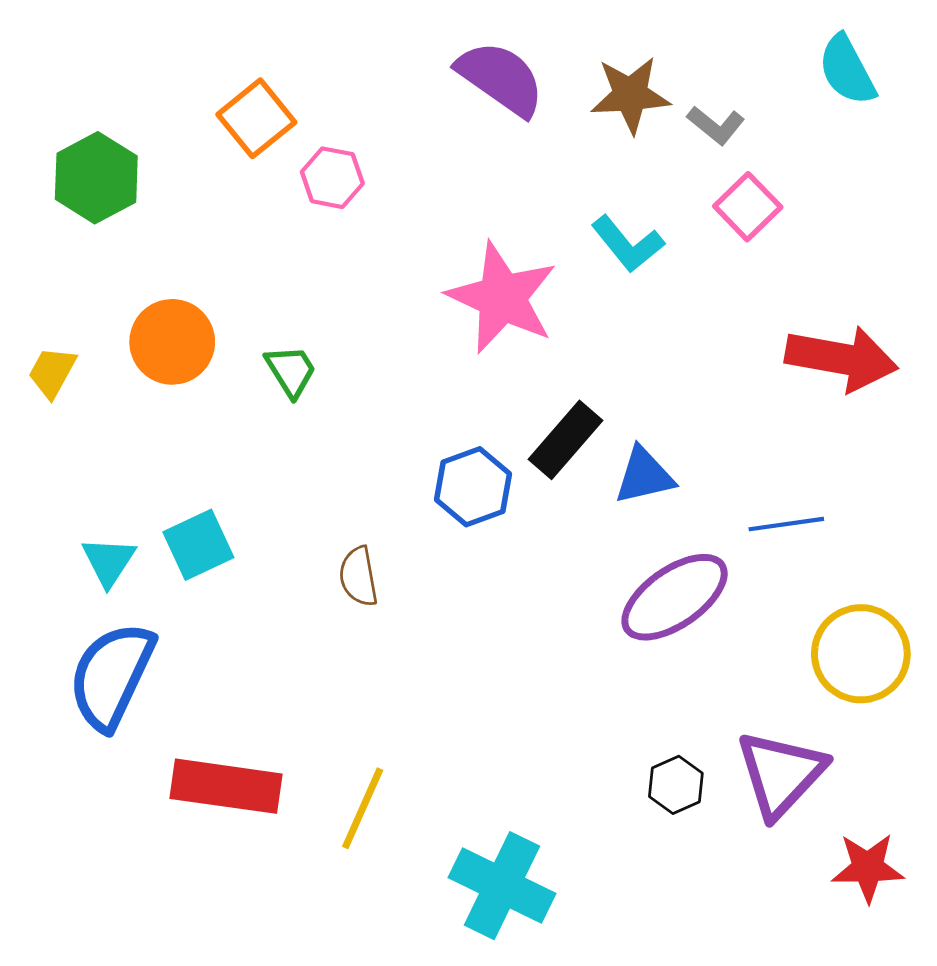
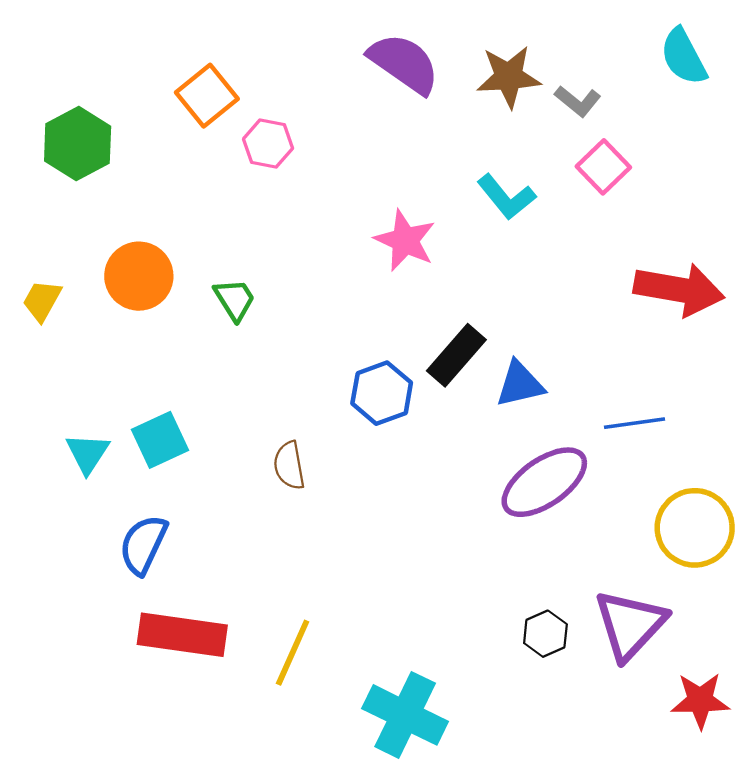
pink star: (502, 298) -> (405, 240), size x0.7
blue semicircle: (111, 676) -> (143, 545), moved, size x0.7

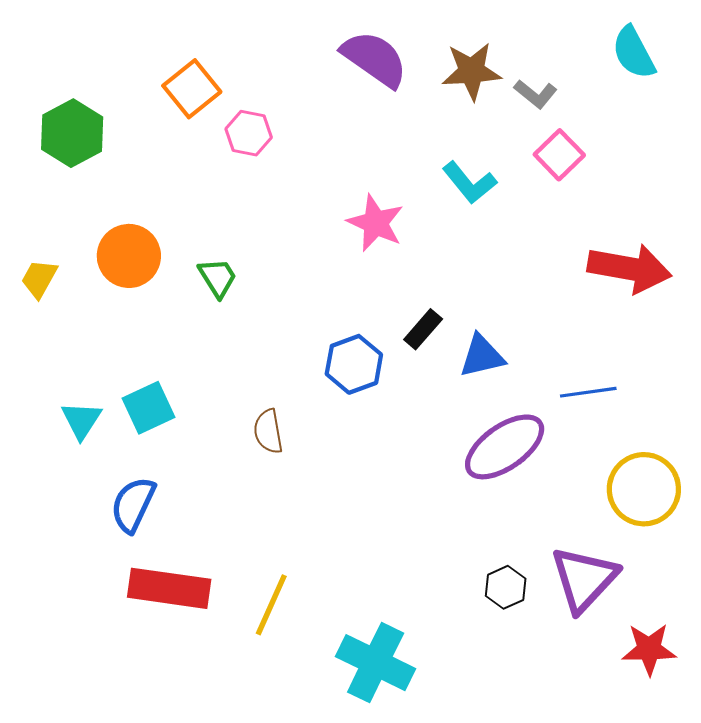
black rectangle: (456, 355) -> (423, 329), size x0.7

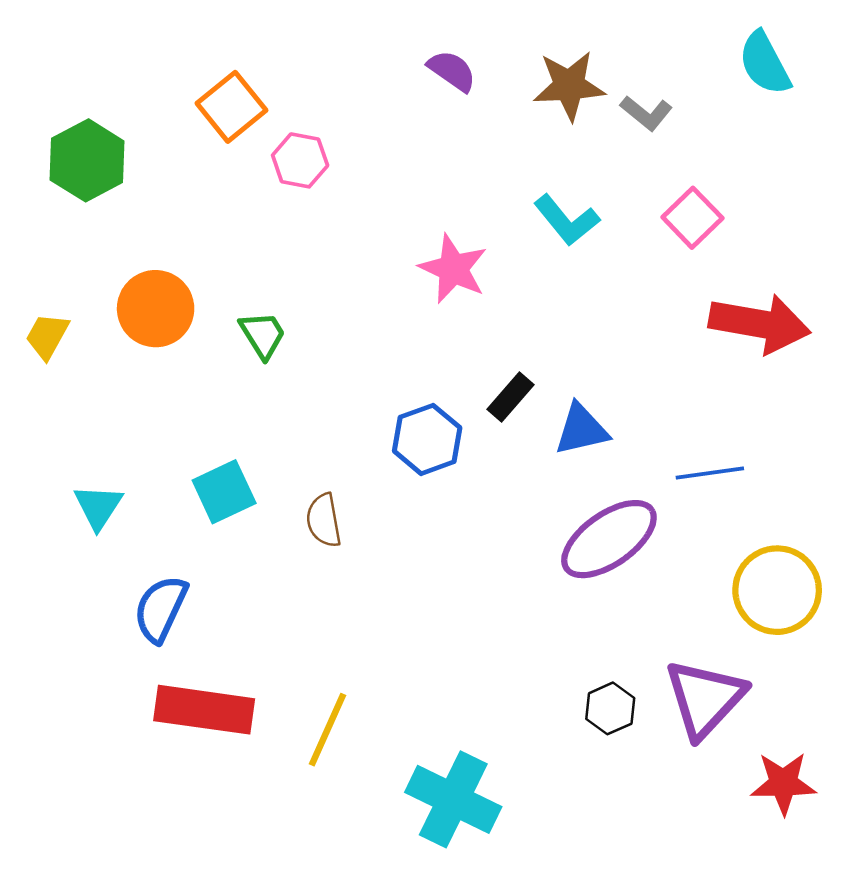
purple semicircle: (375, 59) -> (452, 71), size x0.6
pink square: (559, 155) -> (692, 218), moved
cyan square: (149, 408) -> (224, 492), moved

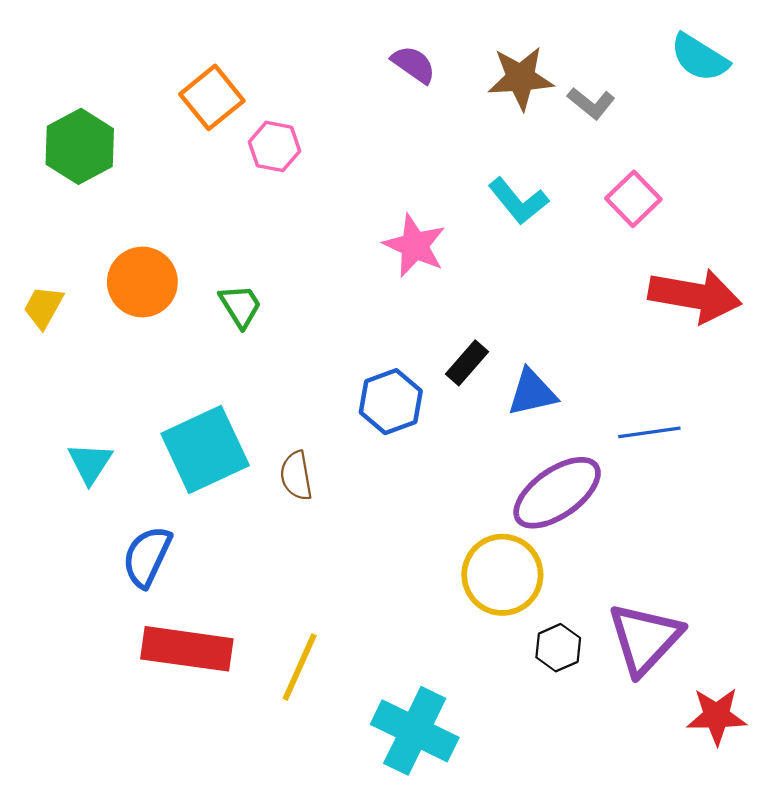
cyan semicircle: (765, 63) -> (699, 58), turned -30
cyan square: (224, 492) -> (205, 449), size x1.5
yellow circle: (777, 590) -> (502, 575), moved

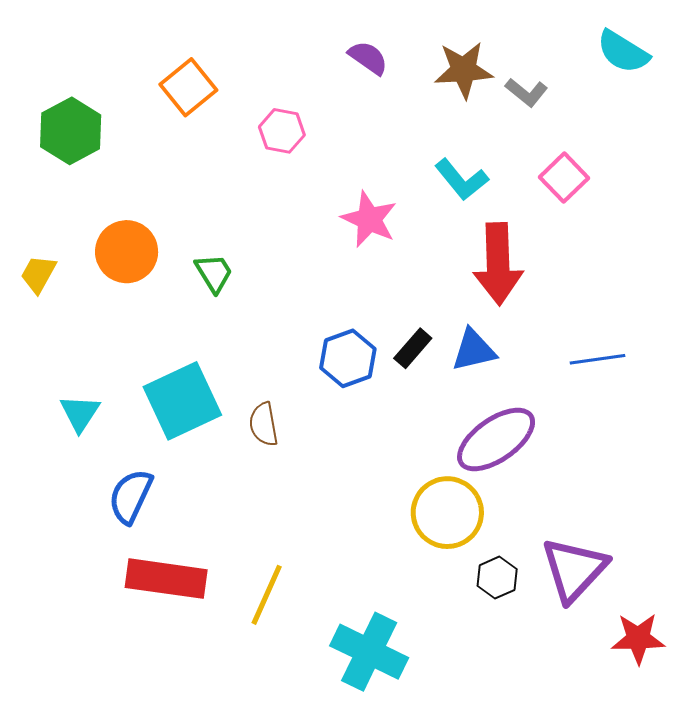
pink hexagon: (275, 146) -> (282, 131), moved
red arrow: (695, 296) -> (498, 264), moved, turned 78
black rectangle: (467, 363) -> (413, 348), moved
blue line: (649, 432) -> (598, 359), moved

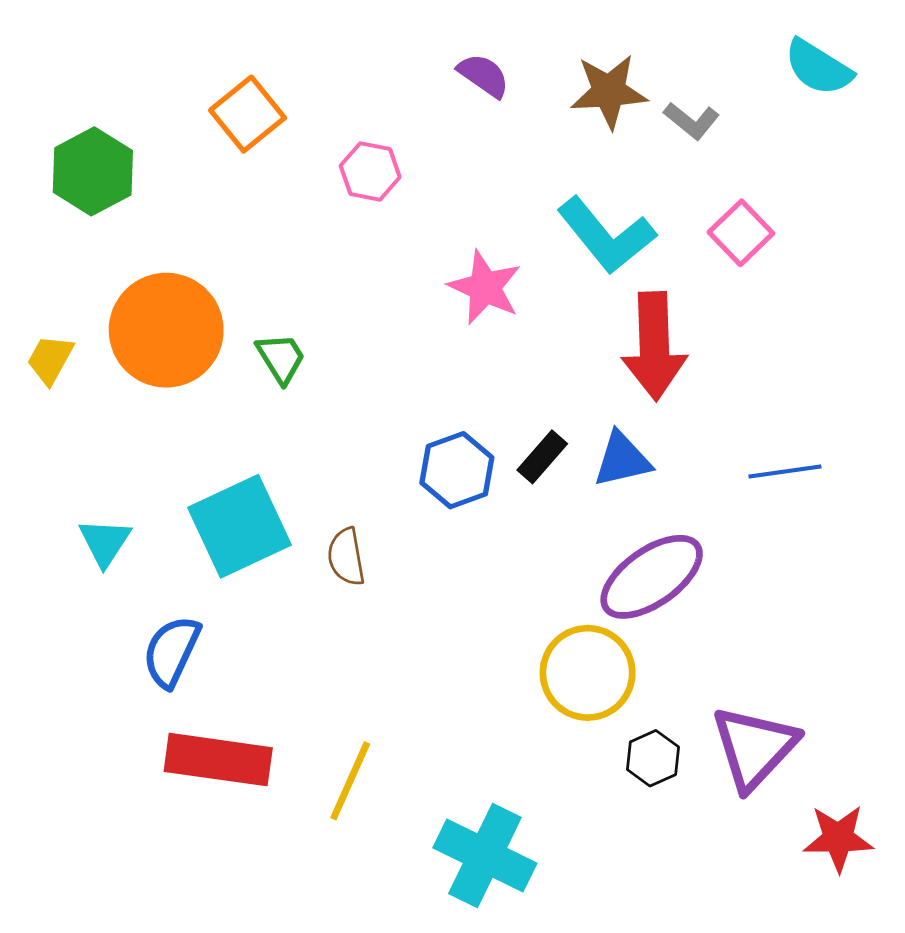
cyan L-shape: (462, 180) -> (606, 235), size x1.4
orange circle: (127, 252) -> (166, 330), size x1.4

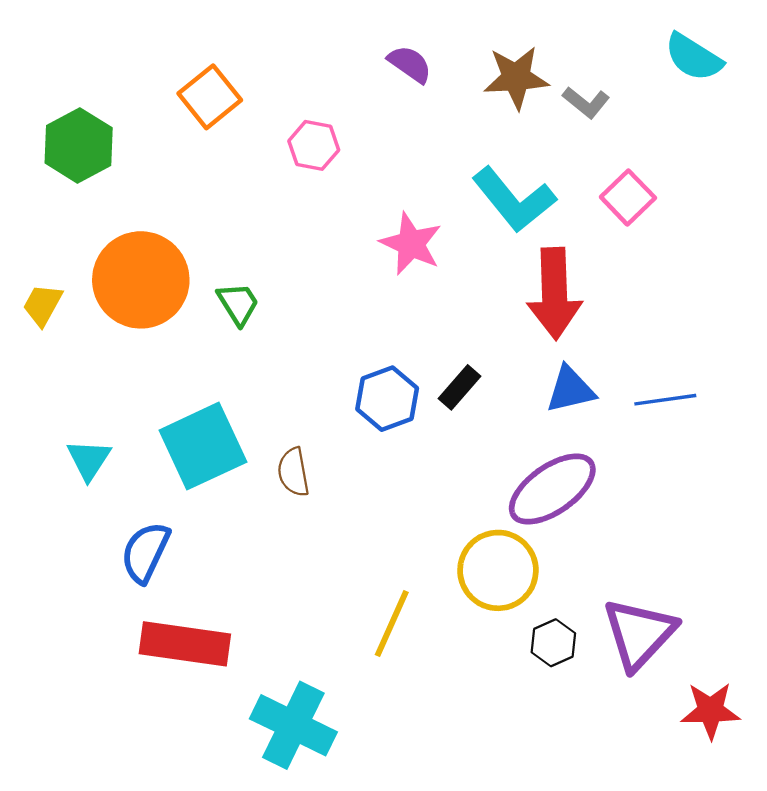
blue triangle: (622, 459) -> (570, 390), moved
yellow line: (350, 781) -> (392, 624), moved
cyan cross: (485, 856) -> (293, 725), moved

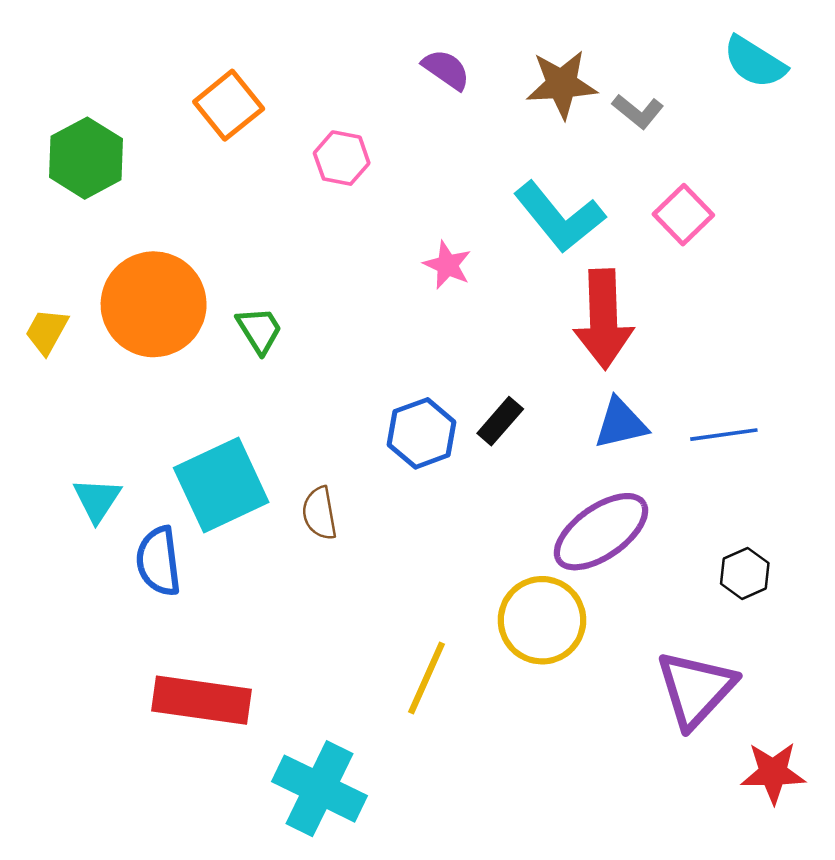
pink star: (411, 244) -> (447, 265), size x0.7
blue semicircle: (145, 552) -> (158, 561), moved, turned -32
black hexagon: (553, 643) -> (745, 573), moved

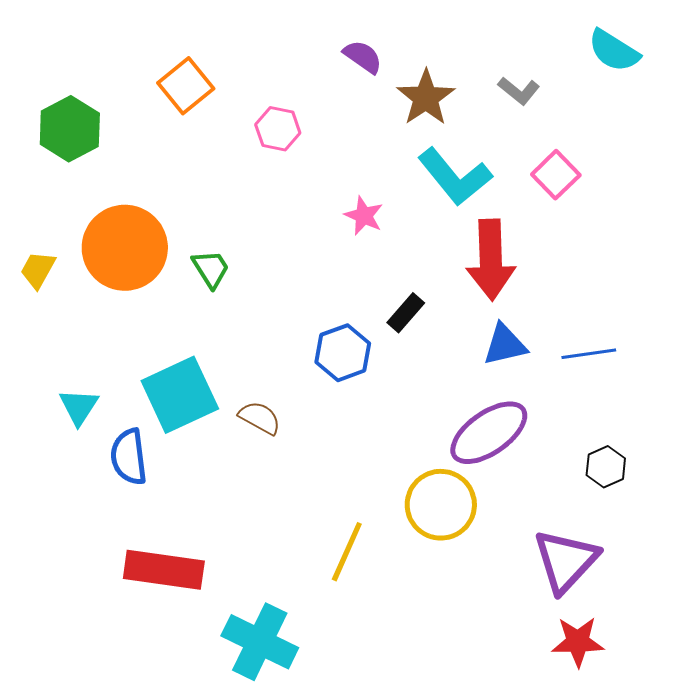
brown star: (562, 84) -> (426, 98), moved, turned -30
black rectangle: (500, 421) -> (406, 313), moved
brown semicircle: (320, 513) -> (260, 418), turned 129
red star: (773, 773) -> (578, 642), moved

